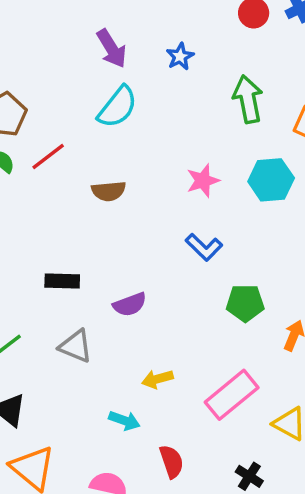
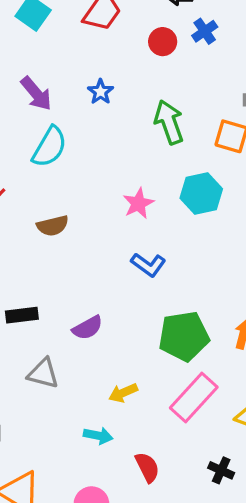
green pentagon: (245, 303) -> (184, 336), moved, size x1.4

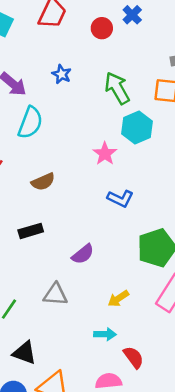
cyan hexagon: (201, 194) -> (137, 127), moved
black rectangle: (22, 315) -> (31, 231), moved
red semicircle: (147, 467) -> (134, 357), moved

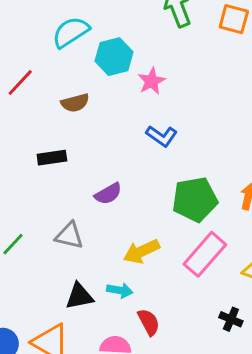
cyan semicircle: (30, 123) -> (71, 32), turned -152
cyan hexagon: (137, 127) -> (114, 57), moved
yellow arrow: (118, 299) -> (141, 251), size x1.4
black triangle: (24, 353) -> (79, 296), moved, turned -40

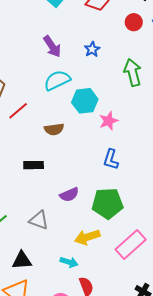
blue L-shape: (162, 136) -> (111, 159), turned 65
green pentagon: (195, 199) -> (107, 203), moved
black triangle: (79, 296) -> (22, 260), moved

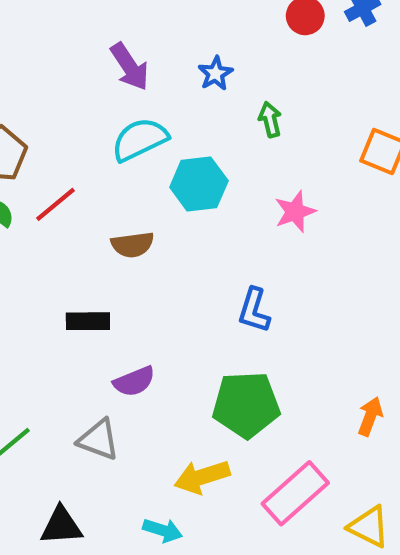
green arrow: (133, 72) -> (270, 120), moved, size x0.6
pink star: (109, 121) -> (295, 212), moved
purple semicircle: (69, 195) -> (134, 381), moved

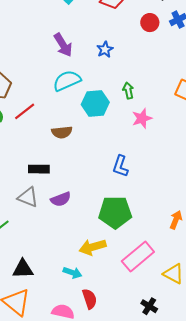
green arrow: (270, 120) -> (128, 91), moved
gray triangle: (99, 440) -> (28, 197), moved

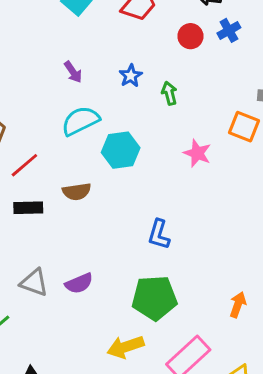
purple arrow: (63, 45) -> (73, 72), size x0.7
green arrow: (128, 91) -> (169, 93), moved
pink star: (142, 118) -> (197, 153), moved, turned -30
black rectangle: (39, 169) -> (28, 208), moved

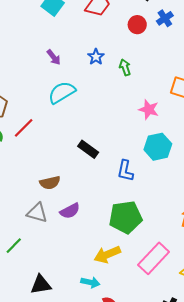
cyan hexagon: (121, 150) -> (158, 147), moved
brown semicircle: (77, 192) -> (50, 183), moved
black rectangle: (28, 208) -> (88, 149), moved, turned 42

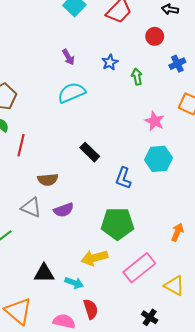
blue cross: (165, 18) -> (177, 64), moved
red line: (24, 128) -> (21, 145), moved, turned -40
black triangle: (41, 285) -> (44, 273), moved

